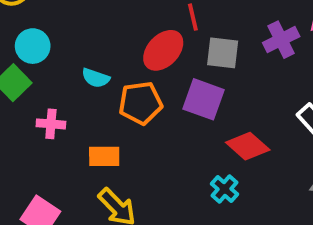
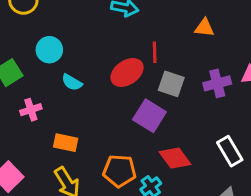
cyan circle: (33, 46) -> (49, 50), moved
orange pentagon: (141, 103) -> (119, 171), moved
pink cross: (51, 124) -> (31, 110), turned -35

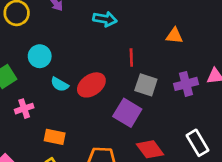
red ellipse: (127, 72) -> (91, 85), moved

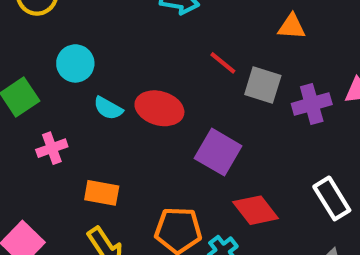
red line: (131, 57) -> (223, 63), turned -48
red ellipse: (91, 85) -> (159, 108), turned 52
gray square: (146, 85) -> (263, 85), moved

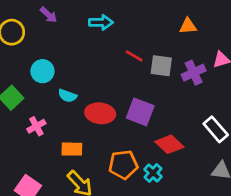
orange triangle: (292, 27) -> (188, 26), moved
red ellipse: (159, 108) -> (100, 113), moved

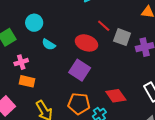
purple square: (140, 112) -> (80, 70), moved
red ellipse: (100, 113) -> (86, 43), moved
orange rectangle: (72, 149) -> (27, 81), moved

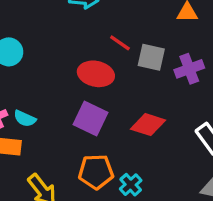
cyan semicircle: (49, 45) -> (25, 119), moved
red diamond: (116, 96) -> (148, 125), moved, turned -30

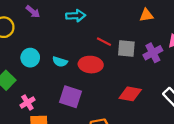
cyan semicircle: (25, 119) -> (60, 62), moved
purple square: (91, 119) -> (71, 97), moved

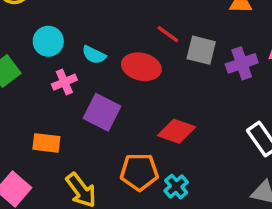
red diamond: (130, 94) -> (177, 131), moved
pink cross: (27, 103) -> (64, 82), moved

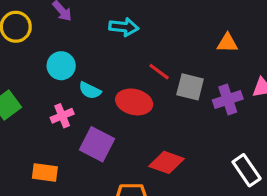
cyan circle: (48, 41) -> (61, 66), moved

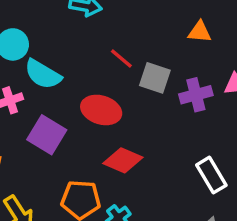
cyan semicircle: (90, 90) -> (43, 74), size x1.5
red ellipse: (134, 102) -> (101, 110), moved

